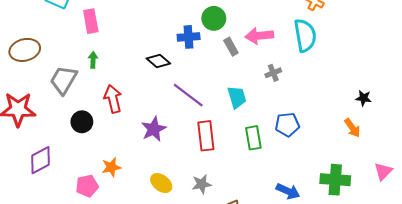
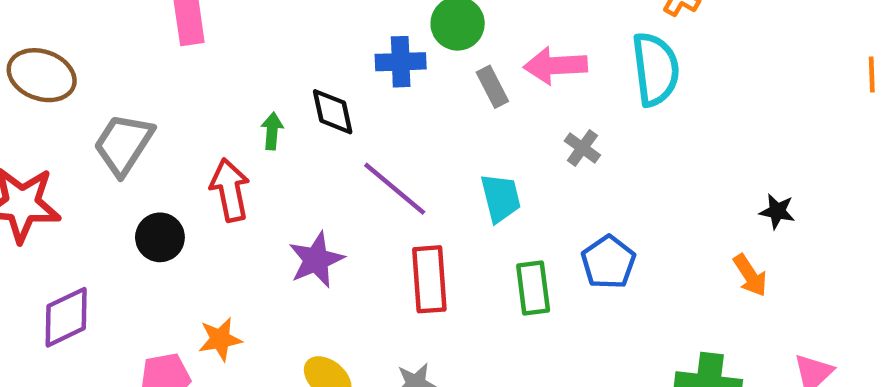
brown ellipse: (25, 50) -> (42, 75), turned 32
green arrow: (93, 60) -> (272, 131), moved
black diamond: (158, 61) -> (333, 112), turned 35
gray cross: (273, 73) -> (582, 148), turned -35
blue pentagon: (287, 125) -> (608, 262), turned -30

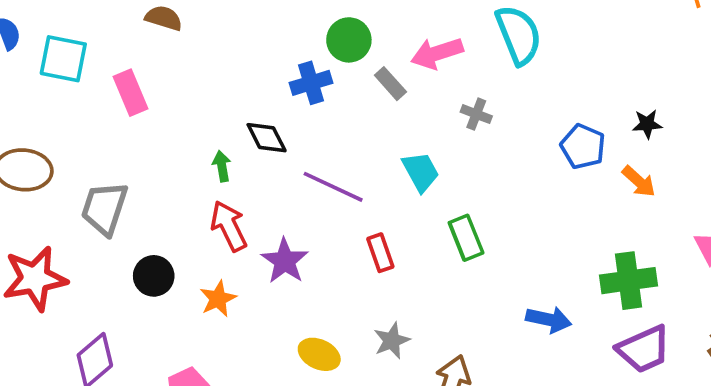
red arrow: (230, 190) -> (229, 226), moved
blue pentagon: (608, 262) -> (583, 146), moved
red rectangle: (429, 279) -> (380, 253), size x0.7
orange star: (220, 339) -> (218, 299), moved

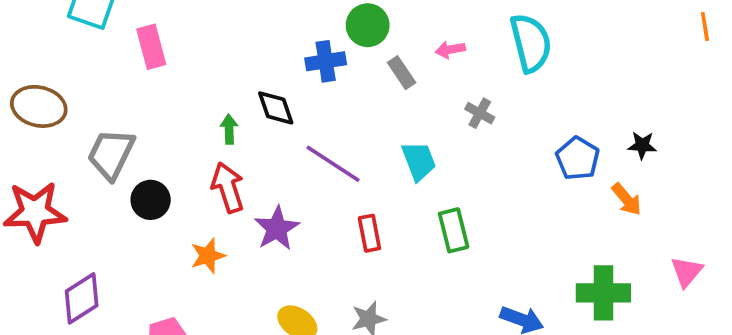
pink arrow: (437, 53) -> (450, 50), size x0.6
black circle: (154, 276) -> (151, 200), moved

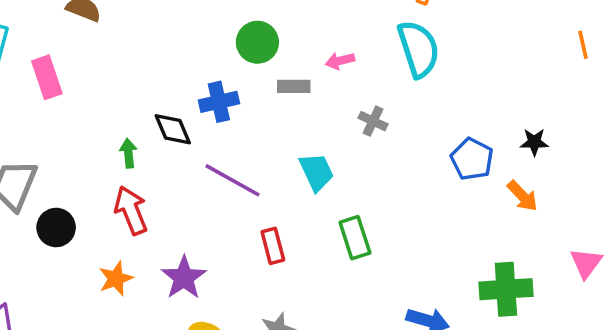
orange line: (705, 26) -> (583, 45), moved
blue cross: (326, 61) -> (219, 102), moved
gray rectangle: (402, 73) -> (294, 86), turned -52
purple star: (277, 228) -> (184, 278), moved

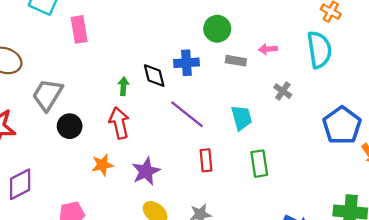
blue pentagon: (472, 159) -> (342, 125), size x1.4

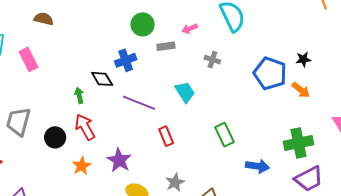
black circle: (70, 126) -> (55, 137), moved
green rectangle: (259, 164) -> (225, 135), moved

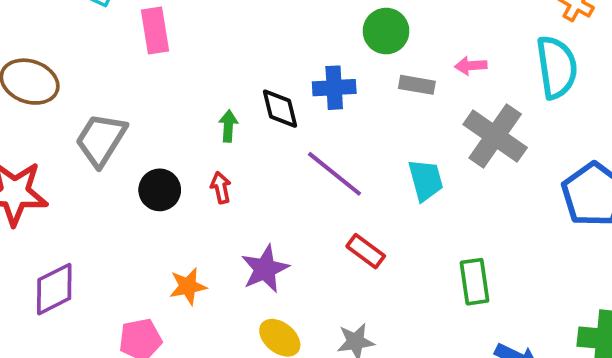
gray cross: (212, 60) -> (495, 136), size x2.0
red arrow: (85, 127) -> (221, 188), size x0.6
red rectangle: (166, 136) -> (366, 251), turned -48
orange star: (82, 166) -> (188, 286), moved

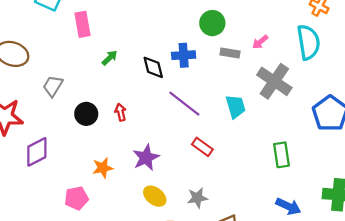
pink arrow: (471, 66) -> (260, 42), turned -35
green arrow: (228, 126) -> (110, 58), moved, turned 42
gray trapezoid: (101, 140) -> (53, 86), size x0.7
green rectangle: (475, 282) -> (281, 155), moved
purple diamond: (54, 289) -> (37, 152), moved

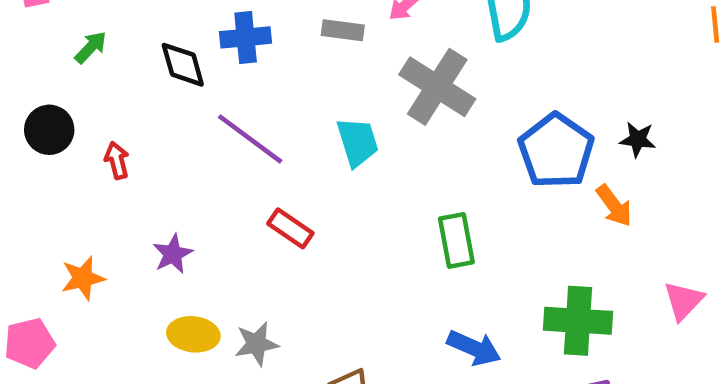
black circle: (86, 114) -> (49, 130), moved
purple star: (146, 158) -> (173, 254), size x0.7
yellow ellipse: (155, 196) -> (193, 334), turned -30
gray star: (197, 198) -> (257, 344), moved

